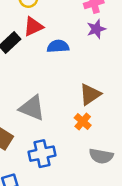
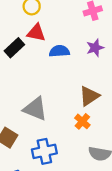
red triangle: (33, 27) -> (36, 33), turned 36
purple star: (96, 29) -> (95, 48), moved

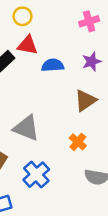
brown triangle: (89, 96) -> (85, 100), moved
blue cross: (44, 151) -> (36, 175), turned -30

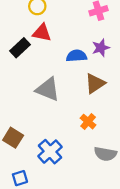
blue semicircle: (53, 65) -> (77, 56), moved
gray triangle: (26, 128) -> (48, 89), moved

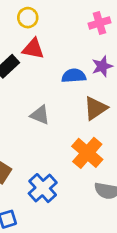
gray triangle: (48, 89) -> (40, 115), size x0.7
orange cross: (88, 122) -> (87, 153), size x1.6

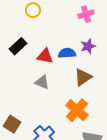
red triangle: (33, 49) -> (45, 56), moved

